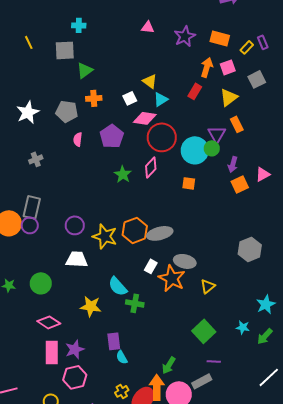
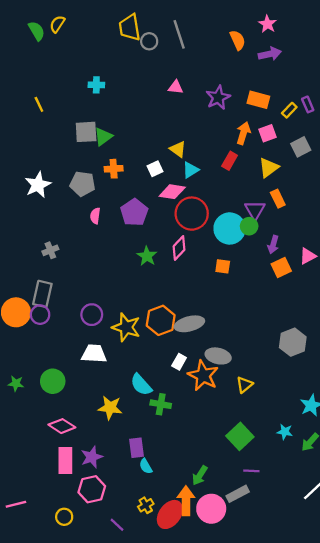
gray square: (65, 50) -> (86, 132), moved
gray cross: (36, 159) -> (50, 250), moved

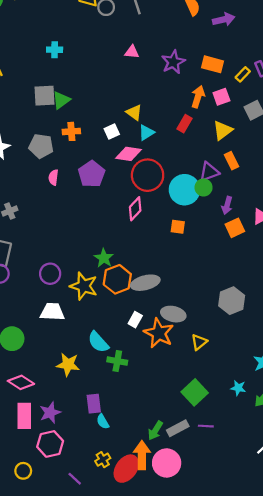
purple triangle: (255, 210) -> (209, 172), turned 40
green star: (147, 256) -> (104, 258), moved
gray hexagon: (293, 342) -> (232, 301), moved
gray rectangle: (238, 494) -> (178, 428), moved

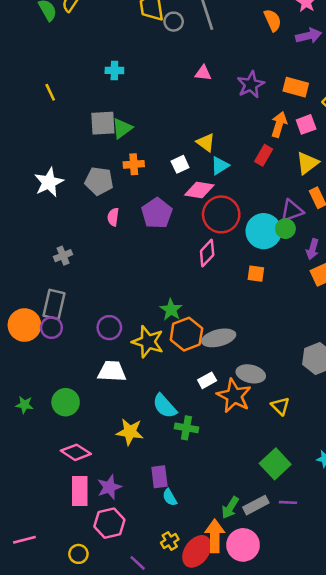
white rectangle: (135, 320) -> (207, 380), turned 32
yellow triangle: (199, 342) -> (280, 406), turned -36

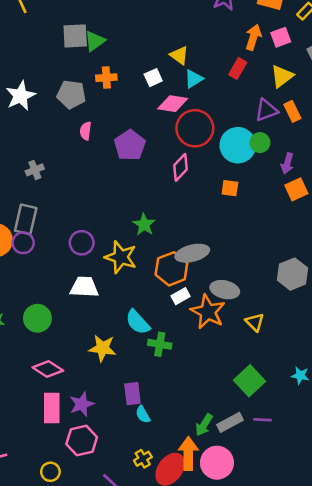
purple triangle: (292, 211) -> (266, 110), moved
purple pentagon: (157, 213) -> (130, 145), moved
orange hexagon: (186, 334) -> (171, 269), moved

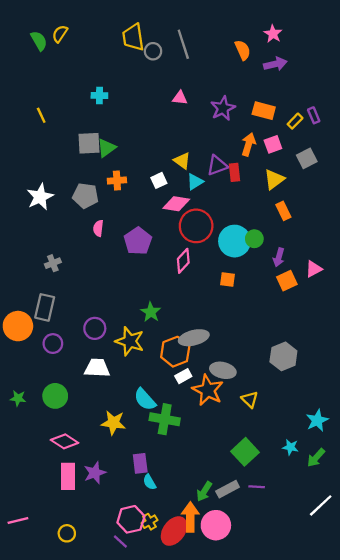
red rectangle: (238, 68) -> (235, 172), turned -36
purple triangle: (266, 110) -> (217, 165), moved
purple circle: (23, 243) -> (53, 344), moved
green cross: (160, 344) -> (165, 419), size x1.4
pink hexagon: (82, 441) -> (131, 519), moved

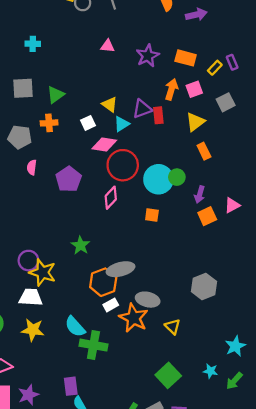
green triangle: (106, 148) -> (56, 95), moved
yellow star: (130, 341) -> (43, 272), moved
yellow star: (113, 423) -> (33, 330), moved

